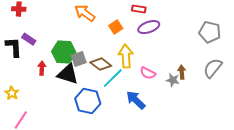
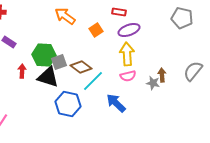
gray pentagon: (210, 32) -> (182, 18), moved
yellow arrow: (126, 56) -> (127, 54), moved
pink semicircle: (148, 73) -> (128, 76), turned -42

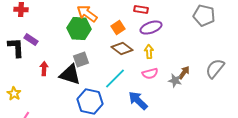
yellow arrow: (127, 54) -> (149, 52), size x0.6
green hexagon: (44, 55) -> (79, 29), moved
brown diamond: (81, 67) -> (122, 49), moved
brown arrow: (162, 75) -> (184, 73), turned 40

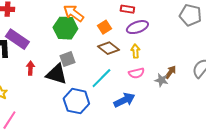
purple rectangle: (31, 40) -> (17, 39), size x1.6
blue arrow: (138, 101) -> (124, 100), turned 110

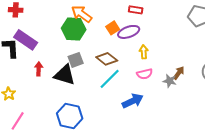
purple ellipse: (137, 27) -> (129, 32), moved
brown diamond: (108, 48) -> (107, 59), moved
blue hexagon: (76, 101) -> (70, 116), moved

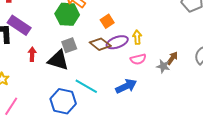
orange square: (113, 28) -> (107, 21), moved
purple ellipse: (129, 32) -> (117, 42), moved
cyan line: (110, 79) -> (86, 86), moved, turned 75

